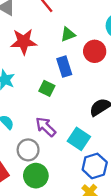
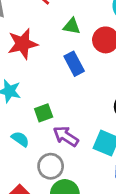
green triangle: (68, 34) -> (72, 26), turned 42
green square: (47, 88) -> (44, 113), moved, turned -35

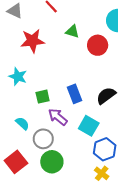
blue rectangle: (74, 64) -> (74, 94), moved
cyan semicircle: (20, 139) -> (22, 123), moved

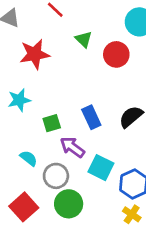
green triangle: (72, 31) -> (84, 39), turned 32
cyan star: (18, 77) -> (19, 100), turned -30
cyan square: (89, 126) -> (101, 168), moved

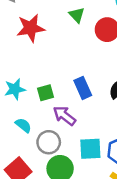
cyan star: (19, 100) -> (15, 89), moved
cyan square: (101, 168) -> (90, 149), moved, turned -30

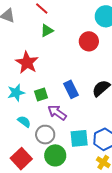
green triangle: (77, 15) -> (47, 31), moved, turned 48
red star: (31, 28) -> (27, 63), moved, turned -30

